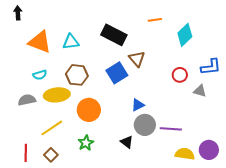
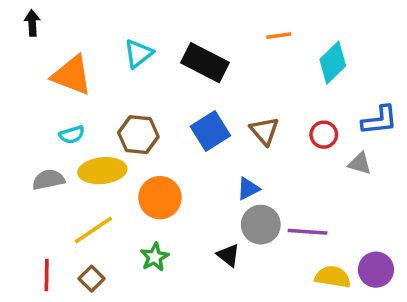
cyan triangle: (71, 42) -> (138, 54), moved, turned -30
brown triangle: (137, 59) -> (264, 131), moved

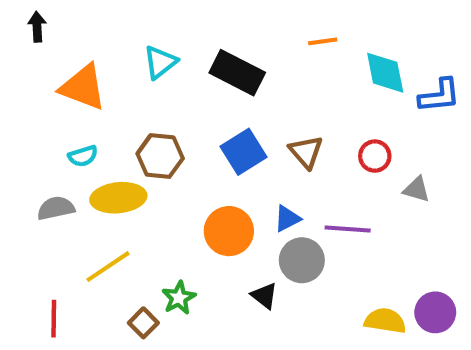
cyan diamond: (333, 63) -> (385, 73), turned -57
blue L-shape: (380, 120) -> (439, 96), moved
orange circle: (160, 198) -> (229, 231), moved
purple line: (308, 232) -> (348, 229), moved
brown square: (92, 279) -> (143, 323), moved

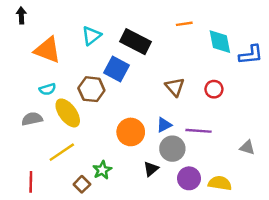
blue square: (243, 152) -> (116, 69), moved, turned -30
gray triangle: (416, 189) -> (247, 147), moved
yellow ellipse: (118, 198) -> (68, 113), turned 60
black triangle: (264, 296) -> (151, 169), turned 42
purple circle: (435, 312) -> (189, 178), moved

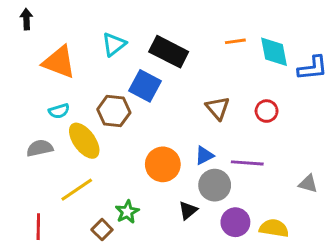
orange line: (184, 24) -> (235, 41), moved

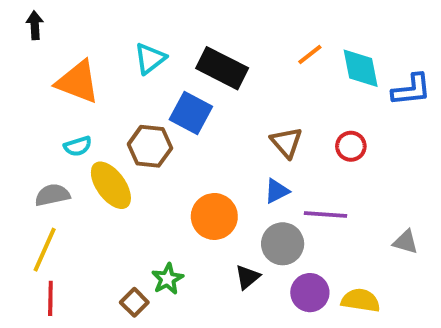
orange line: (235, 41) -> (310, 55), turned -30
blue triangle: (204, 155) -> (277, 191), moved
yellow line: (77, 190) -> (45, 250), moved, turned -32

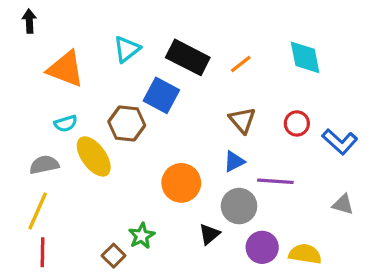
orange line: (310, 55) -> (241, 64), moved
blue L-shape: (411, 90) -> (340, 142), moved, turned 48

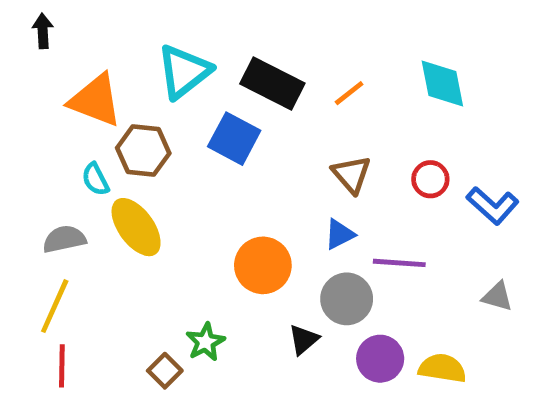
cyan triangle: (127, 49) -> (184, 72), size x1.4
cyan semicircle: (66, 123) -> (95, 179), turned 80
brown hexagon: (127, 123) -> (143, 151), moved

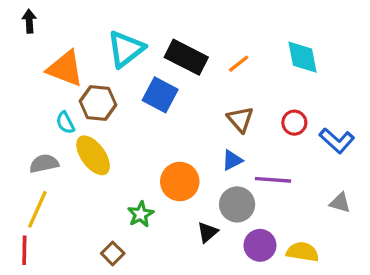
green star: (205, 342) -> (141, 214), moved
red line: (62, 366) -> (24, 250), moved

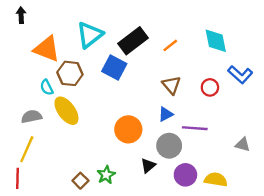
black rectangle: (186, 57) -> (133, 41), turned -64
blue L-shape: (337, 141) -> (240, 75), moved
green star: (141, 214) -> (106, 175), moved

